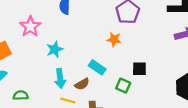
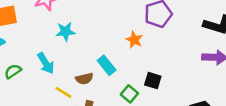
cyan arrow: (60, 78) -> (46, 63), moved, turned -42
green semicircle: (21, 95) -> (13, 71), turned -48

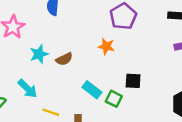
cyan rectangle: (107, 65) -> (92, 90), moved
brown semicircle: (84, 79) -> (64, 59), moved

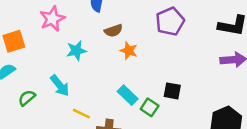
orange star: (106, 46) -> (129, 51), moved
brown semicircle: (64, 59) -> (114, 31), moved

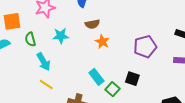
purple pentagon: (170, 22) -> (145, 47), moved
green semicircle: (27, 98) -> (30, 39), moved, turned -72
yellow line: (81, 114) -> (46, 84), moved

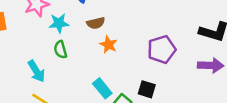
cyan star: (61, 36) -> (59, 23), moved
green semicircle: (30, 39) -> (60, 50), moved

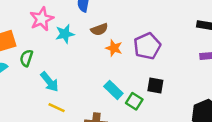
purple pentagon: (162, 49) -> (147, 46), moved
green semicircle: (60, 50) -> (26, 58), moved, turned 42

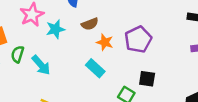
cyan arrow: (50, 82) -> (41, 65), moved
cyan rectangle: (113, 90) -> (95, 68), moved

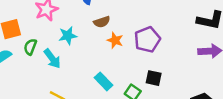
cyan star: (55, 29) -> (68, 36), moved
cyan rectangle: (95, 68) -> (103, 81), moved

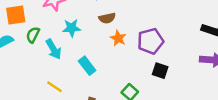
black square: (154, 78) -> (160, 71), moved
cyan rectangle: (103, 81) -> (87, 66), moved

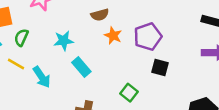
cyan star: (72, 28) -> (64, 41), moved
cyan arrow: (54, 49) -> (42, 77), moved
yellow line: (54, 87) -> (16, 64), moved

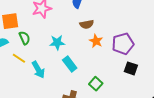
green semicircle: (21, 38) -> (24, 38), turned 128
green square: (129, 93) -> (96, 84), moved

